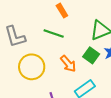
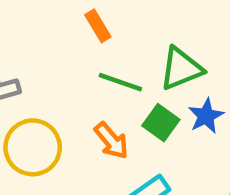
green line: (54, 33) -> (120, 82), moved

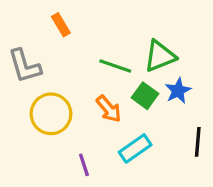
orange rectangle: (98, 26) -> (61, 25), moved

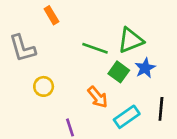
orange arrow: (109, 109) -> (98, 97), moved
yellow circle: (51, 114) -> (44, 86), size x0.6
cyan rectangle: (135, 148) -> (127, 117), moved

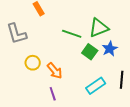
orange arrow: (98, 97) -> (55, 71), moved

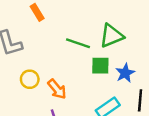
blue star: (110, 49) -> (125, 73), moved
green square: (90, 52) -> (100, 66), turned -35

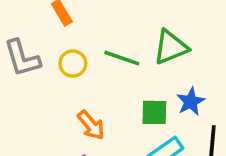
green square: (100, 66) -> (154, 112), moved
yellow circle: (30, 79) -> (73, 64), moved

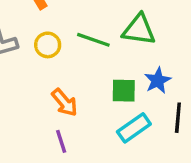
green triangle: (171, 47) -> (139, 30), turned 30

